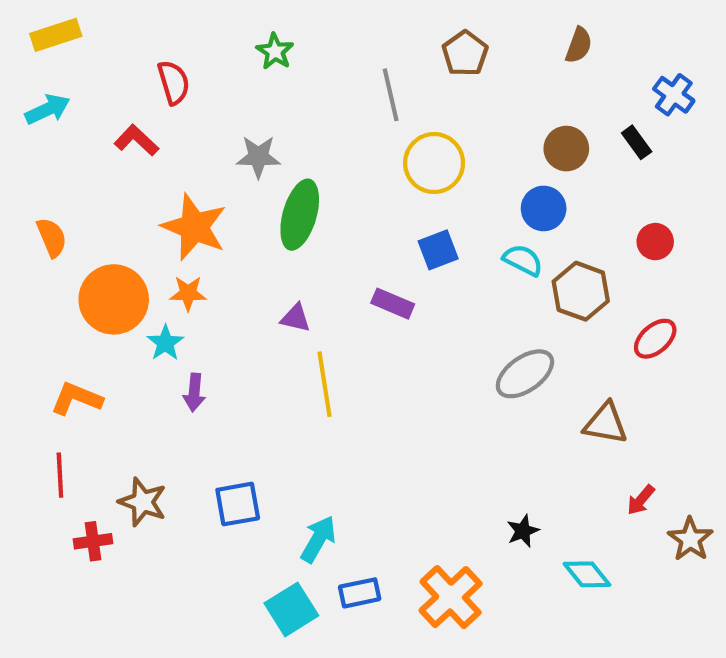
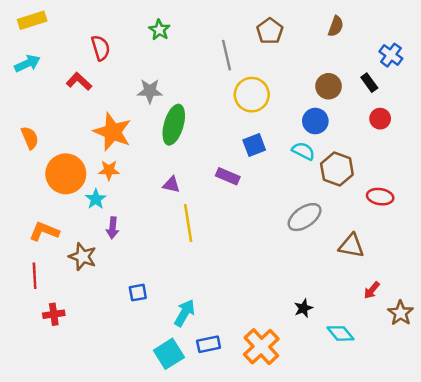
red circle: (655, 242) -> (380, 119), moved
red ellipse: (655, 339) -> (380, 197), turned 50
brown star: (143, 502) -> (83, 257), moved
blue square: (238, 504) -> (138, 293), size x0.7

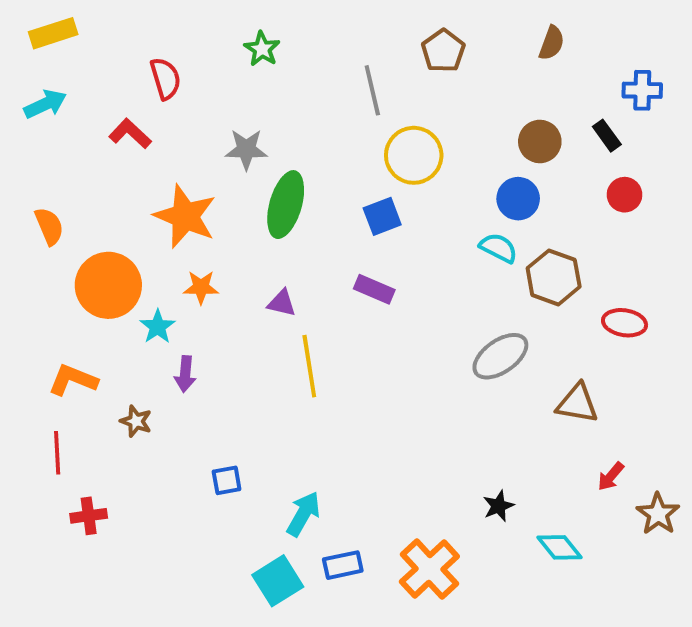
blue cross: (391, 55) -> (642, 90), turned -35
blue square: (254, 145) -> (382, 216), moved
orange star: (109, 170) -> (201, 287), moved
brown star: (83, 257) -> (136, 421), size x0.7

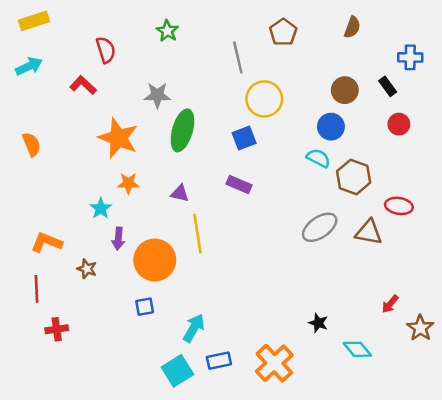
orange circle: (108, 285) -> (155, 260), moved
brown triangle: (577, 404) -> (369, 232), moved
black star: (498, 506) -> (318, 323), turned -30

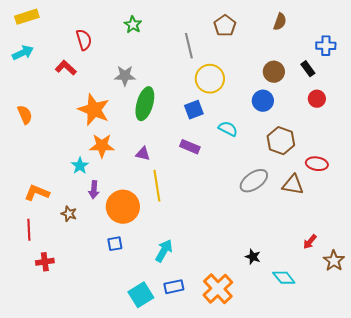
cyan semicircle: (318, 158) -> (228, 129), moved
orange star: (128, 183) -> (102, 146), size x1.4
cyan arrow: (194, 328) -> (164, 251), moved

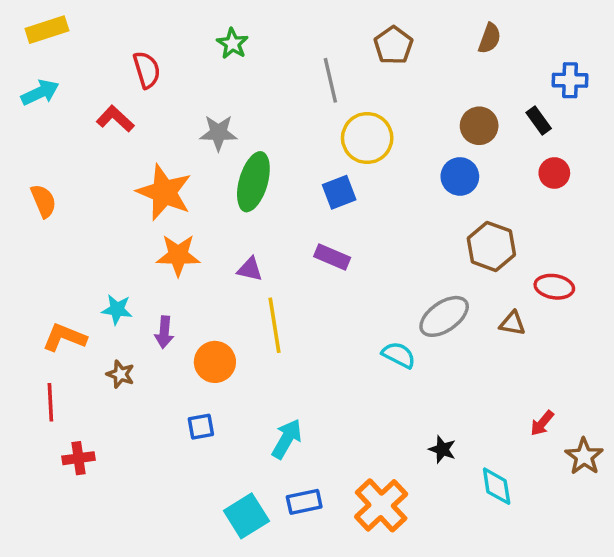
cyan semicircle: (228, 129) -> (399, 355), moved
cyan star: (80, 166) -> (117, 309), moved, turned -30
brown triangle: (293, 185) -> (512, 323), size x0.7
orange circle: (123, 207) -> (215, 362), size x0.7
cyan diamond: (284, 278) -> (497, 486), turned 30

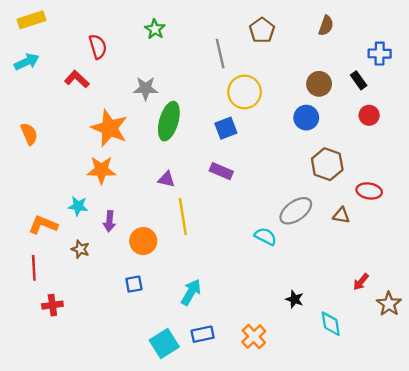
orange star: (178, 255) -> (101, 170), moved
orange cross: (381, 505) -> (254, 337), size x0.7

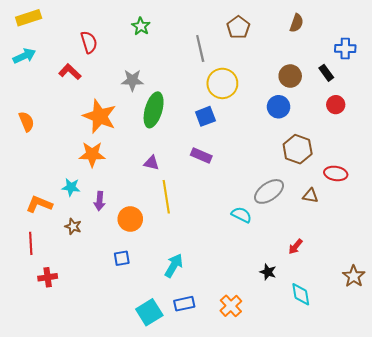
red arrow: (361, 282) -> (295, 247), moved

